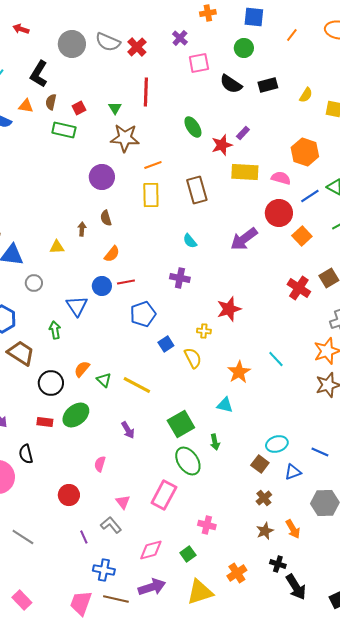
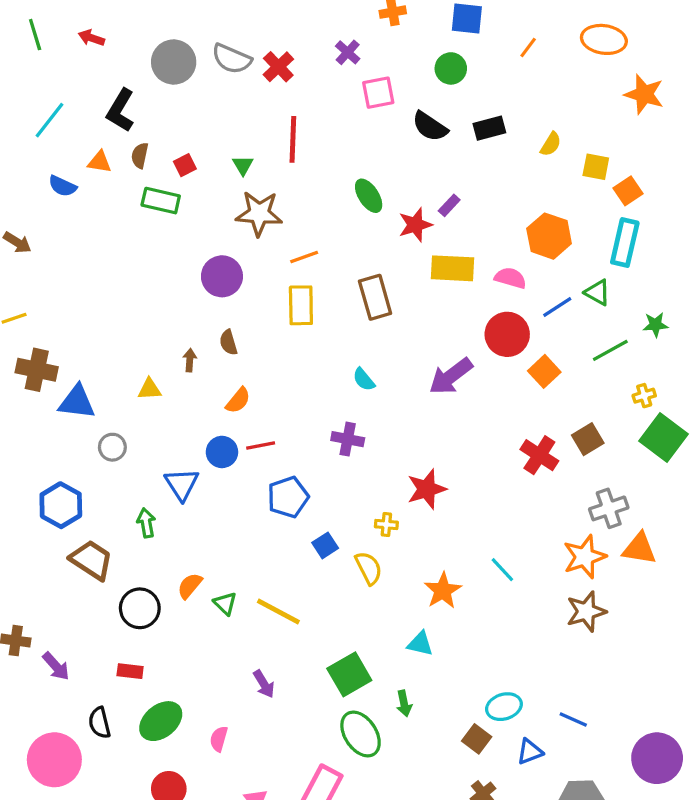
green ellipse: (76, 415) -> (161, 721), moved

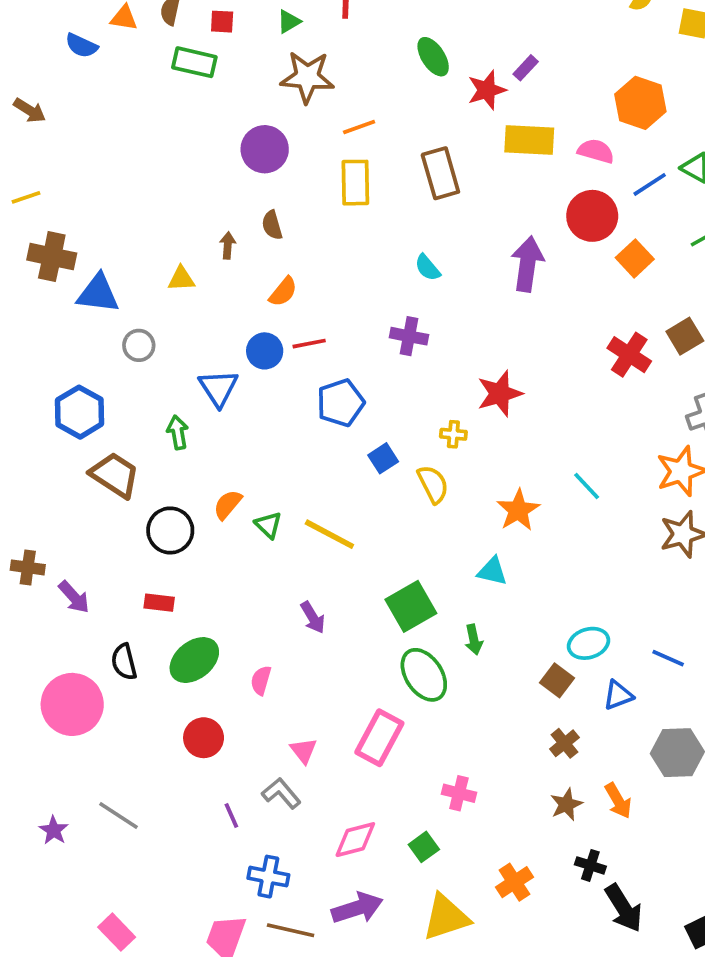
red square: (185, 165) -> (222, 22), turned 30
green triangle: (243, 165) -> (289, 22), turned 30
purple arrow: (451, 376) -> (527, 264), turned 135

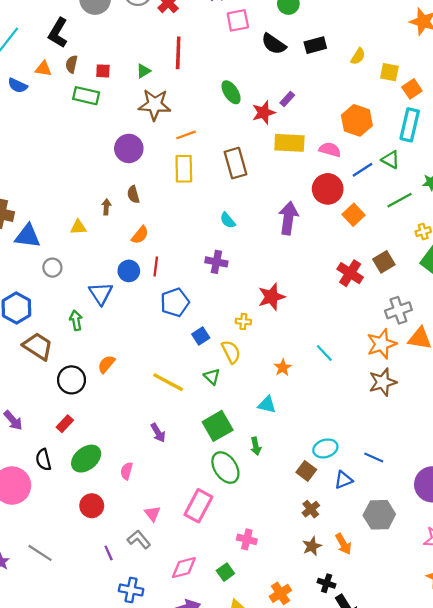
red line: (309, 344) -> (156, 266), turned -72
orange star: (518, 510) -> (283, 368), size x0.7
green triangle: (268, 525) -> (212, 377), moved
red rectangle: (159, 603) -> (65, 424), turned -54

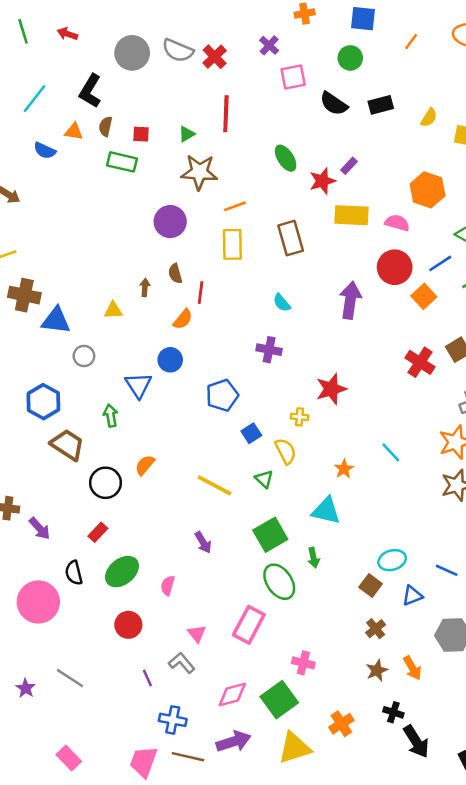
blue line: (362, 170) -> (440, 263), moved
red line: (156, 266) -> (201, 293), moved
cyan triangle: (267, 405) -> (326, 511), size x1.4
green square: (225, 572) -> (279, 700), size x1.8

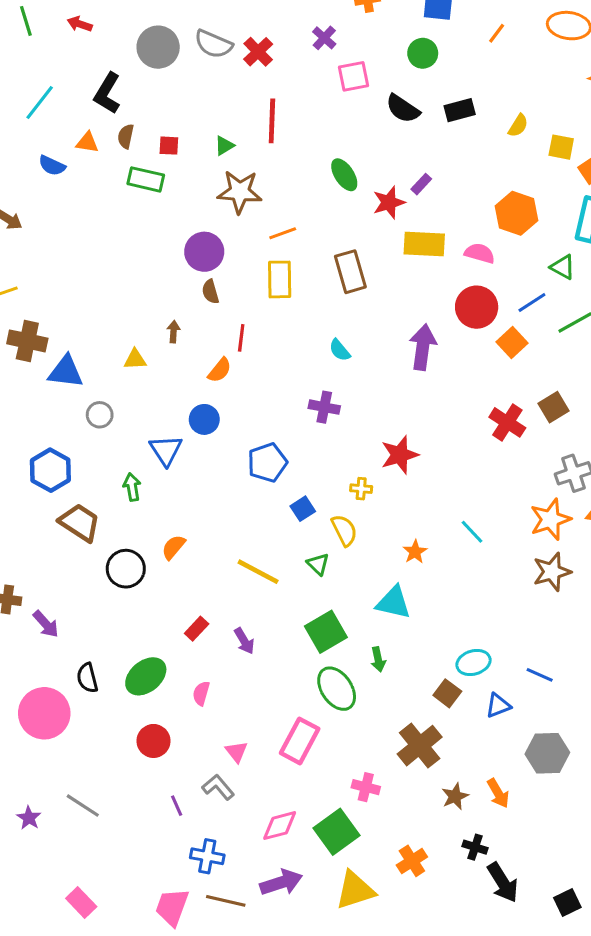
brown semicircle: (175, 274) -> (210, 292), moved
red rectangle: (98, 532) -> (197, 629), moved
brown cross: (376, 629) -> (420, 746), moved, size x1.8

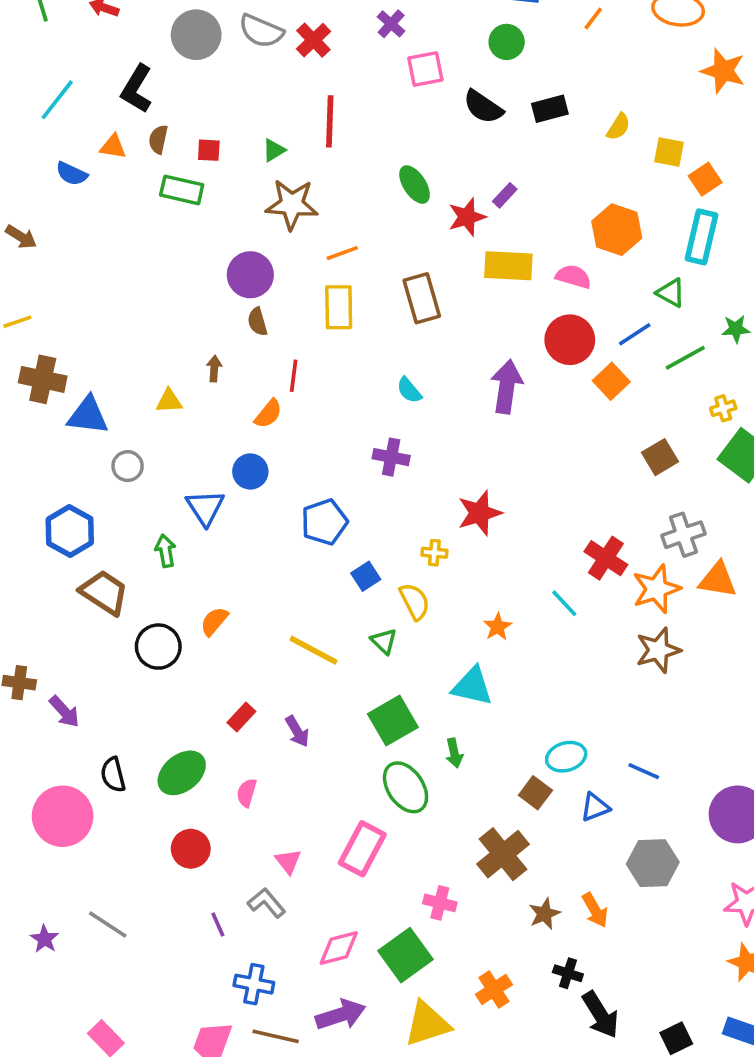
red cross: (507, 422) -> (606, 558), moved

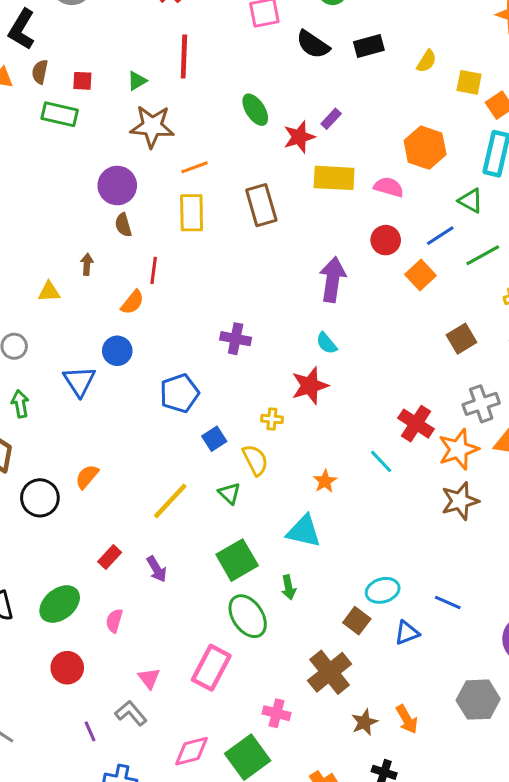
red circle: (570, 340) -> (386, 240), size x0.7
cyan semicircle: (409, 390) -> (327, 343), moved
green arrow: (165, 551) -> (20, 404), moved
yellow line: (313, 650) -> (170, 501), turned -75
gray hexagon: (653, 863) -> (478, 700), moved

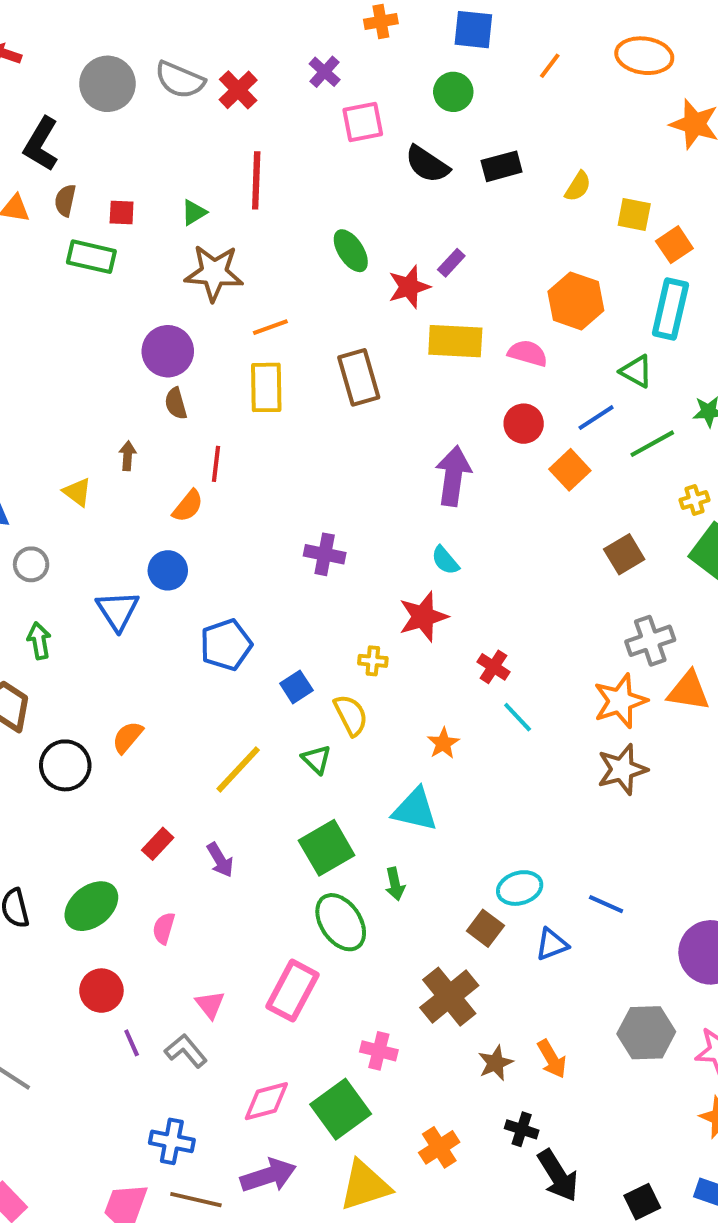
yellow triangle: (49, 292) -> (77, 492), turned 40
blue pentagon: (179, 393) -> (226, 645), moved
red cross: (416, 424) -> (493, 667), moved, size x0.7
purple line: (90, 731) -> (132, 1043), moved

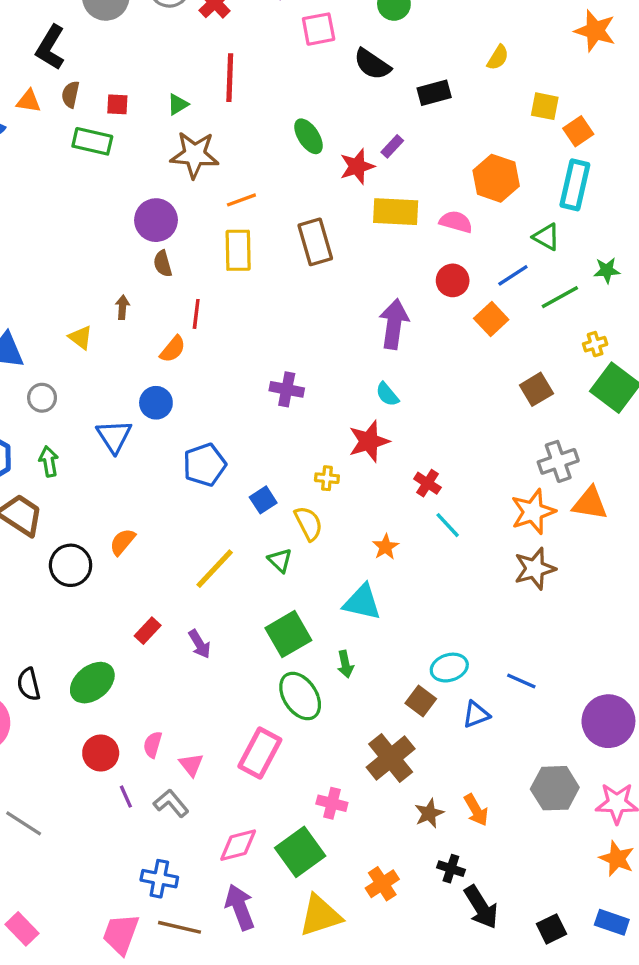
black rectangle: (502, 166) -> (434, 93), moved
yellow semicircle: (578, 186) -> (498, 58), moved
pink semicircle: (164, 928) -> (153, 745), moved
purple arrow: (268, 1176) -> (240, 907), turned -93

